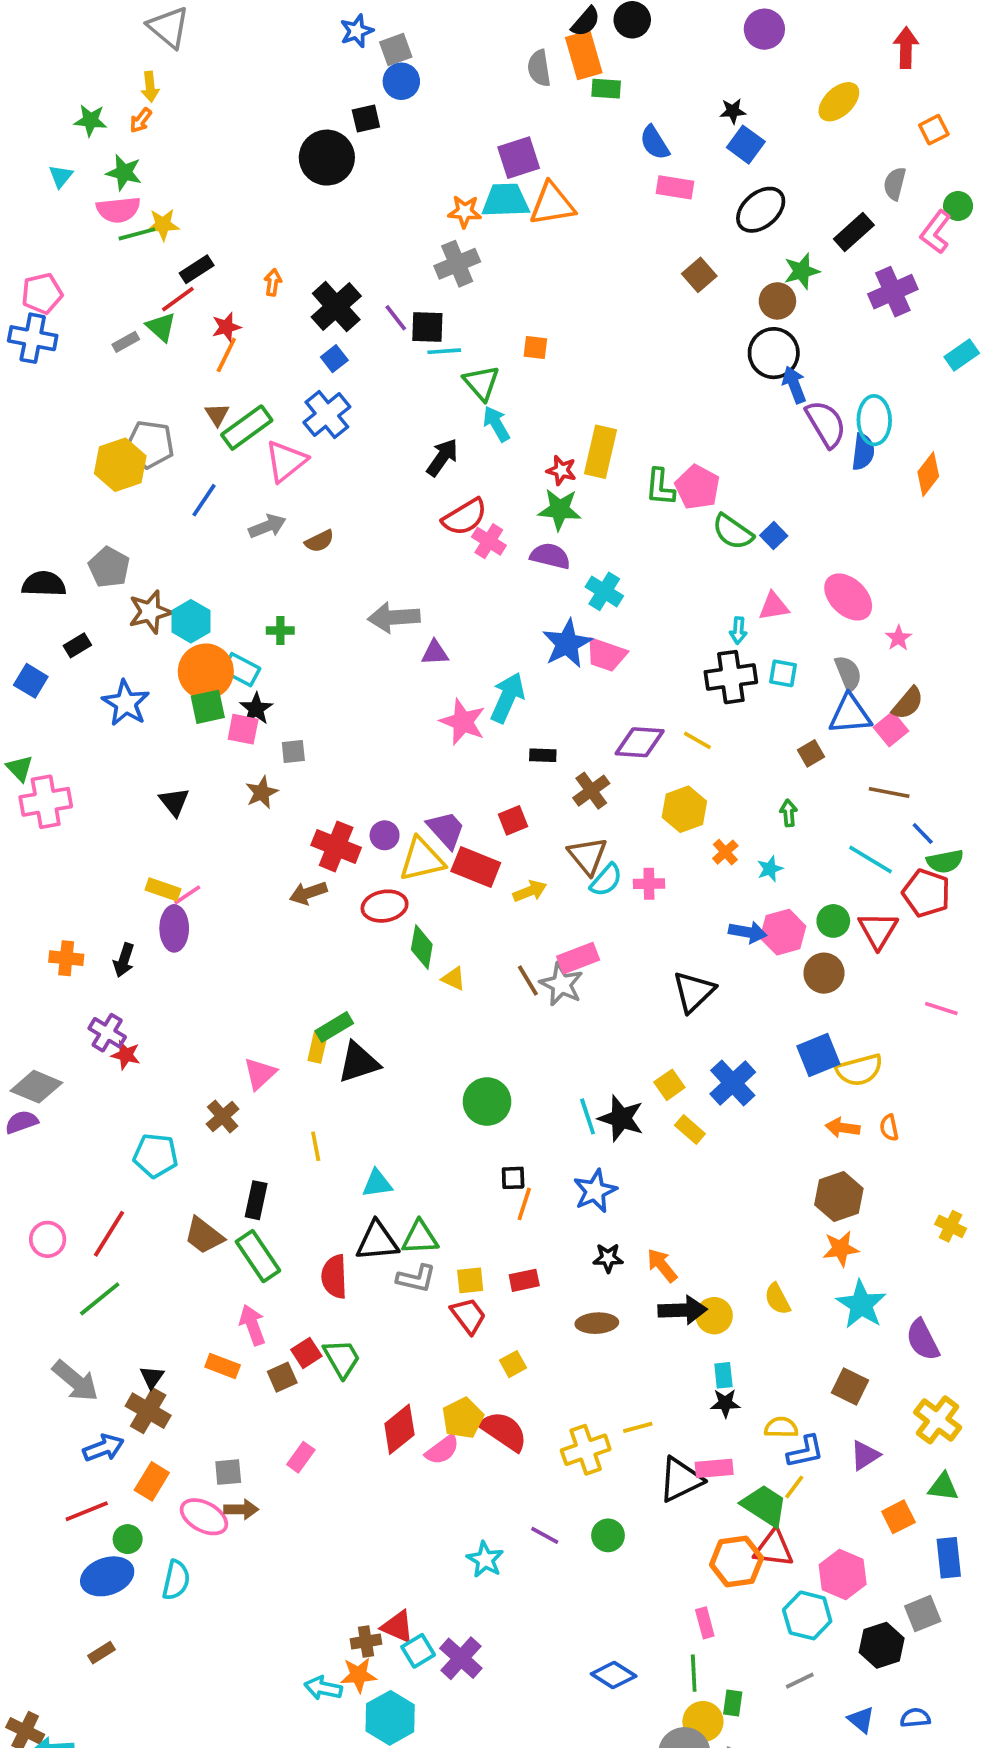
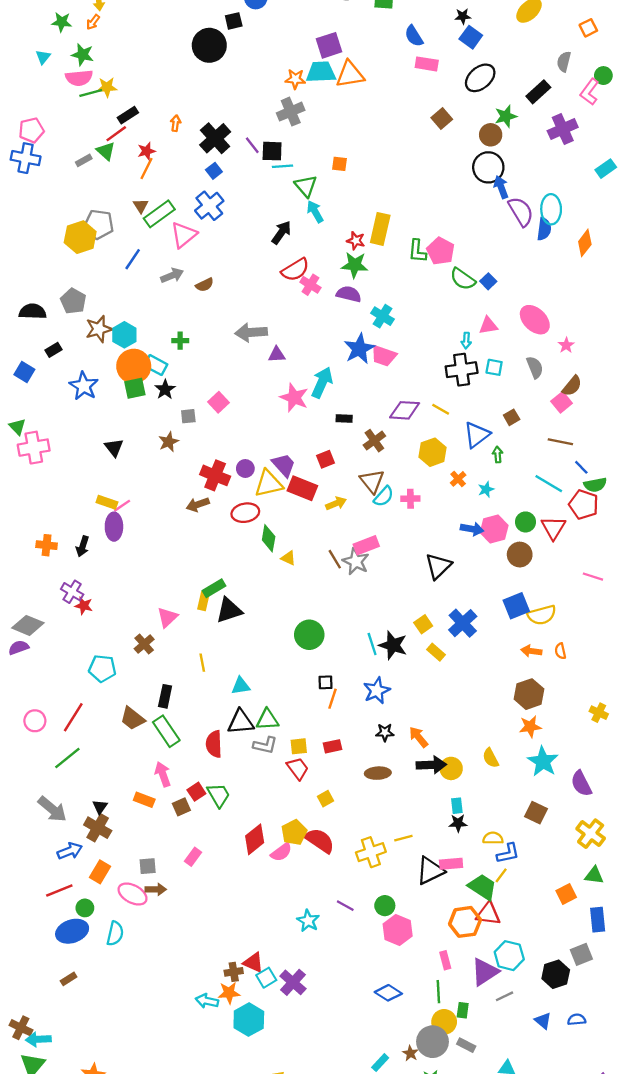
blue triangle: (850, 714) -> (477, 435), moved, turned -32
pink square: (243, 729) -> (219, 402), moved, turned 36
purple triangle: (865, 1455) -> (485, 972), moved, size x1.5
pink hexagon: (843, 1574) -> (398, 930), moved

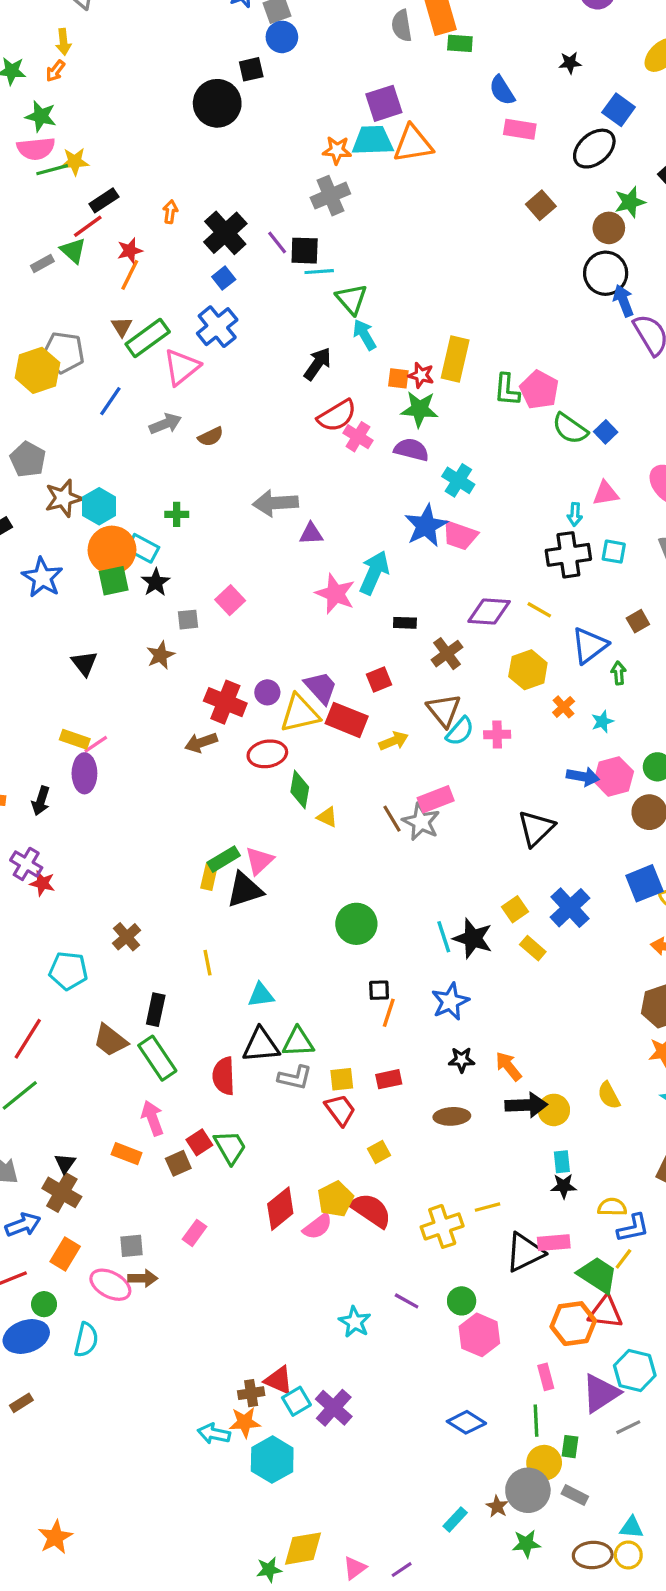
blue square: (471, 37) -> (619, 110), moved
orange square: (339, 164) -> (398, 378), moved
pink triangle: (167, 617) -> (259, 861), moved

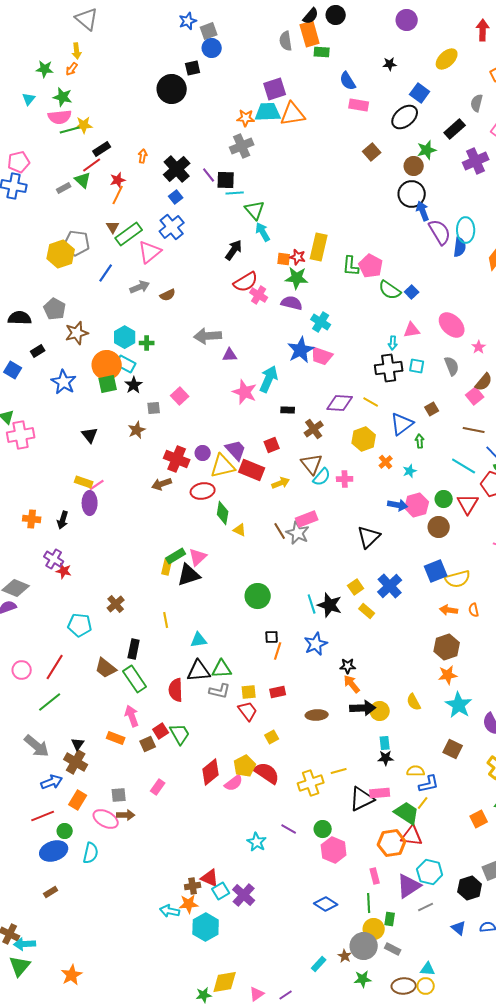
cyan hexagon: (99, 506) -> (125, 337), moved
black star: (462, 1060) -> (348, 666), moved

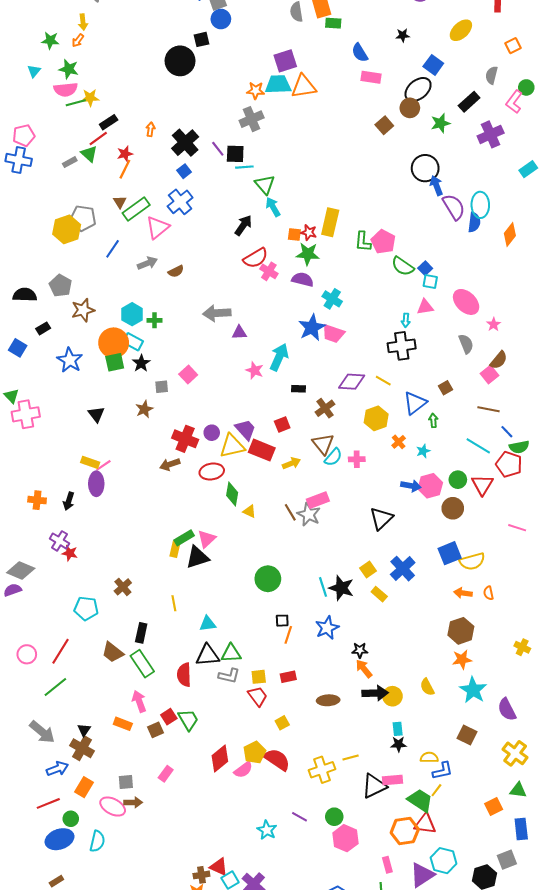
brown circle: (414, 166) -> (410, 108), moved
cyan square: (417, 366) -> (430, 282), moved
pink star: (245, 392) -> (255, 370), size x0.7

